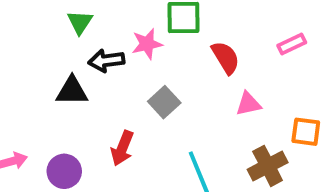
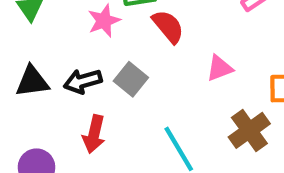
red semicircle: (226, 58) -> (168, 26), moved
black arrow: (106, 61) -> (83, 81), moved

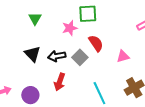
red semicircle: (168, 26) -> (96, 43), moved
black triangle: (32, 82) -> (32, 54), turned 48

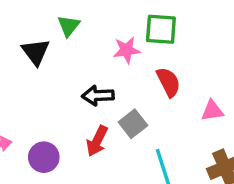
black triangle: (32, 54) -> (36, 52), moved
gray square: (80, 57) -> (133, 124), moved

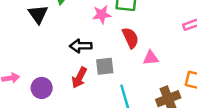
pink triangle: (212, 111) -> (151, 58), moved
gray square: (133, 124) -> (105, 66), turned 30

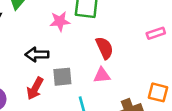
red semicircle: (130, 38) -> (105, 48), moved
pink triangle: (151, 58) -> (102, 75), moved

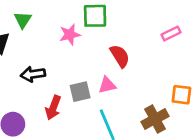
black arrow: (37, 55) -> (33, 74), moved
pink triangle: (102, 75) -> (107, 85), moved

